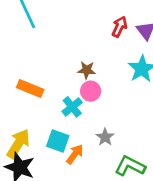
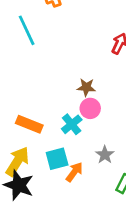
orange rectangle: (30, 88) -> (29, 124), moved
cyan square: (58, 141) -> (57, 159), turned -35

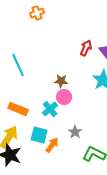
cyan line: (27, 30) -> (18, 65), moved
cyan square: (57, 159) -> (39, 135), turned 30

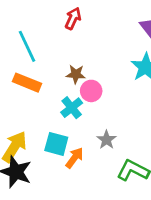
red arrow: (86, 48) -> (73, 18), moved
brown star: (61, 81) -> (76, 74), moved
orange rectangle: (18, 109) -> (27, 83), moved

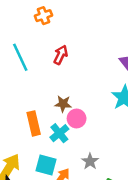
cyan line: (27, 46) -> (20, 57), moved
orange rectangle: (27, 83) -> (34, 123), moved, turned 55

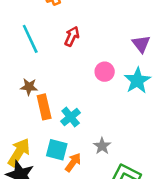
brown star: (63, 104) -> (29, 87), moved
pink circle: (77, 119) -> (105, 72), moved

